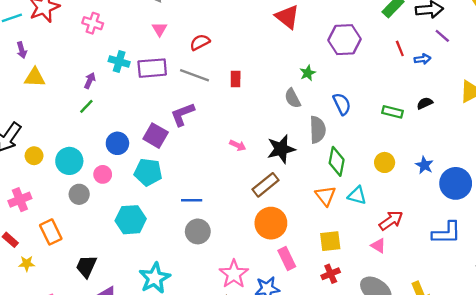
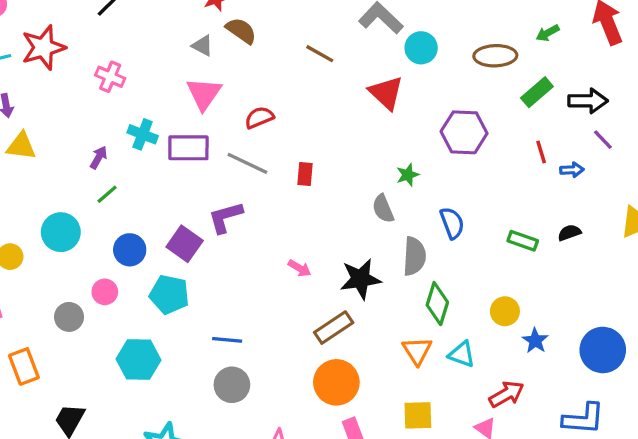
pink triangle: (160, 29) -> (204, 94), size x1.6
green line: (86, 106) -> (107, 194), moved
cyan circle: (69, 161) -> (61, 232), moved
blue star: (424, 165) -> (535, 341), moved

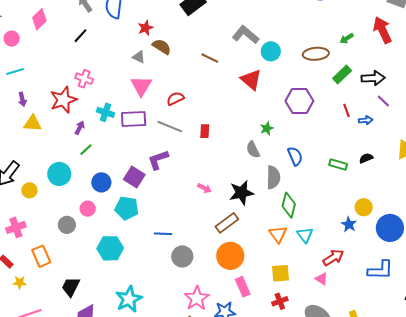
red star: (43, 48) -> (63, 100), moved
yellow circle: (505, 311) -> (364, 207), moved
cyan triangle: (462, 354) -> (305, 235), turned 36
gray circle: (232, 385) -> (182, 256), moved

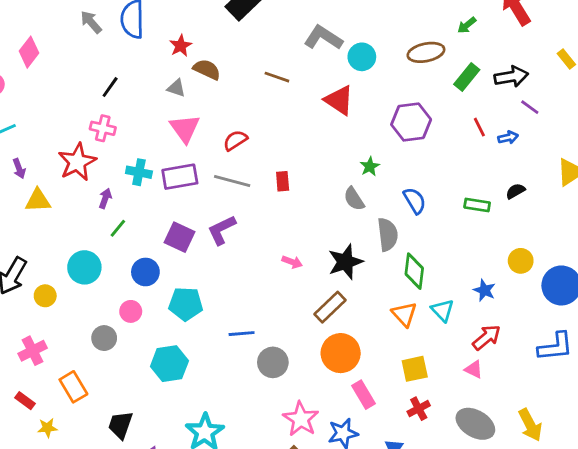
black line: (81, 36) -> (110, 87), moved
purple square: (134, 177) -> (179, 237), moved
blue star: (349, 224) -> (484, 290), moved

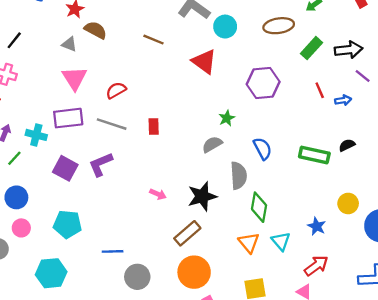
cyan cross: (139, 172) -> (36, 135), moved
gray semicircle: (354, 199) -> (212, 144), turned 90
green rectangle: (477, 205) -> (314, 155), size x1.4
blue circle: (145, 272) -> (16, 197), moved

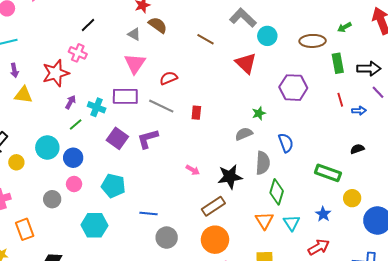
green rectangle: (311, 48) -> (338, 63), turned -60
green rectangle: (314, 155) -> (328, 173), moved

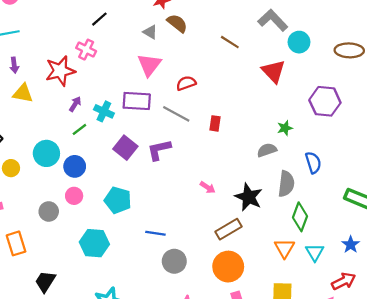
black star: (230, 177) -> (249, 197), turned 30

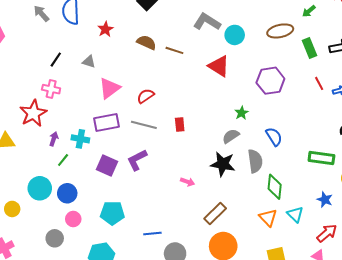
brown semicircle: (177, 23) -> (146, 42), moved
gray triangle: (150, 32) -> (89, 62), moved
pink triangle: (149, 65) -> (109, 88), turned 30
black star: (249, 197) -> (223, 164), moved

